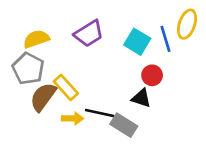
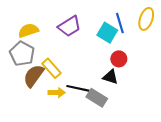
blue line: (165, 39) -> (120, 23), moved

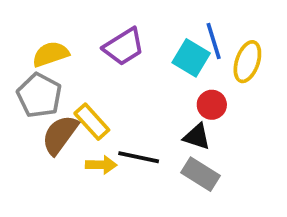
yellow ellipse: (146, 19) -> (247, 62), moved
gray rectangle: (97, 98) -> (201, 174), moved

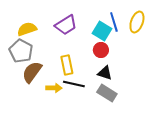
yellow ellipse: (247, 62) -> (137, 22), moved
red circle: (212, 105) -> (101, 50), moved
yellow rectangle: (92, 122) -> (67, 65), moved, turned 30

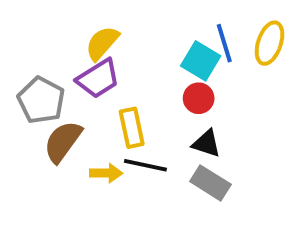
purple trapezoid: (66, 25) -> (98, 79), moved
yellow semicircle: (27, 29) -> (102, 43), moved, turned -30

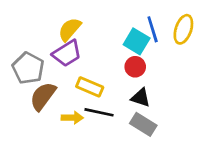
yellow rectangle: (132, 128) -> (90, 87), turned -55

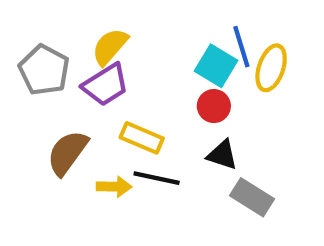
yellow ellipse: (183, 29) -> (271, 68), moved
gray pentagon: (28, 68) -> (44, 70), moved
gray rectangle: (143, 124) -> (252, 197), moved

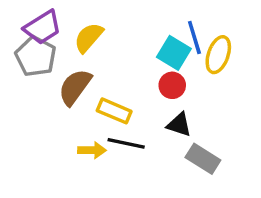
purple trapezoid: (106, 85) -> (42, 27), moved
brown semicircle: (67, 153) -> (75, 87), moved

